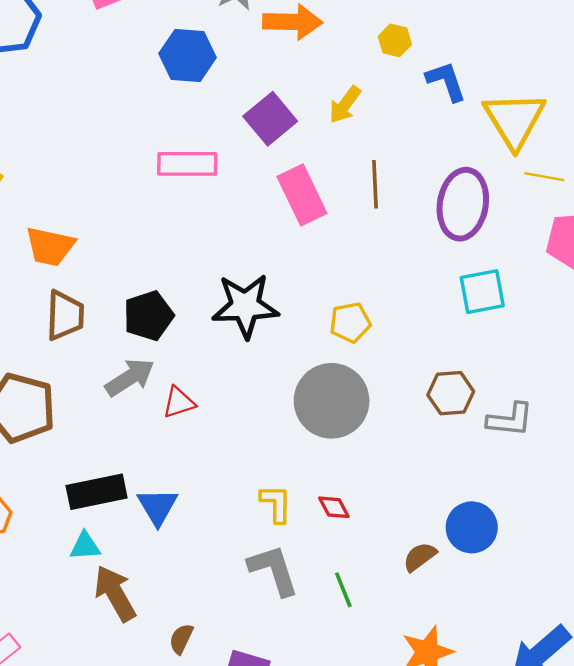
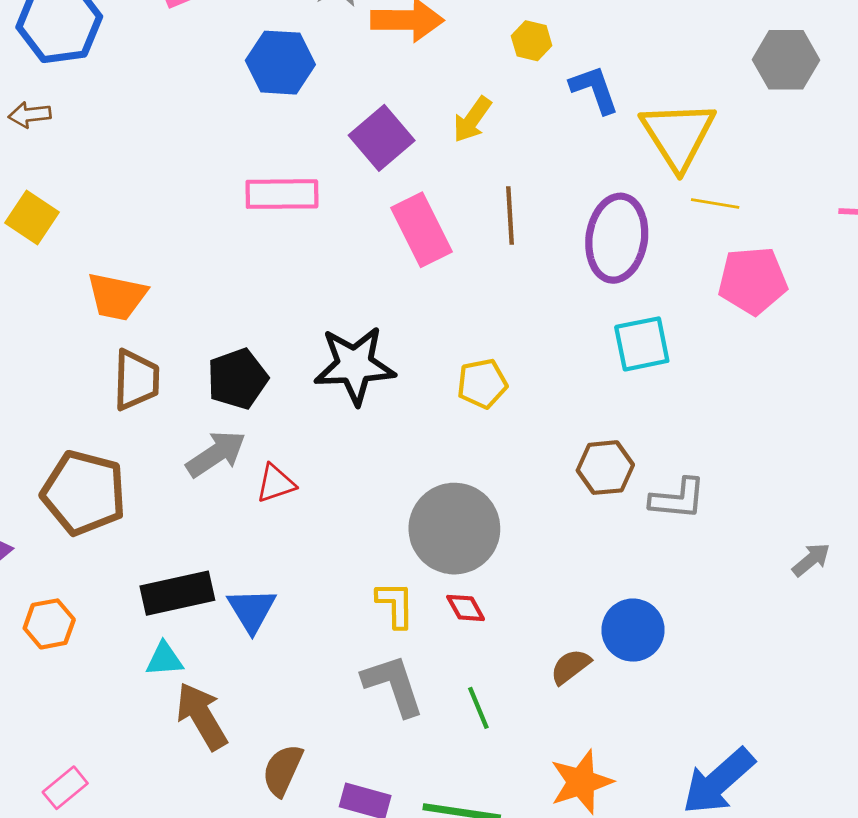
gray circle: (332, 401) -> (454, 529), moved
brown semicircle: (181, 639) -> (283, 770), size x1.4

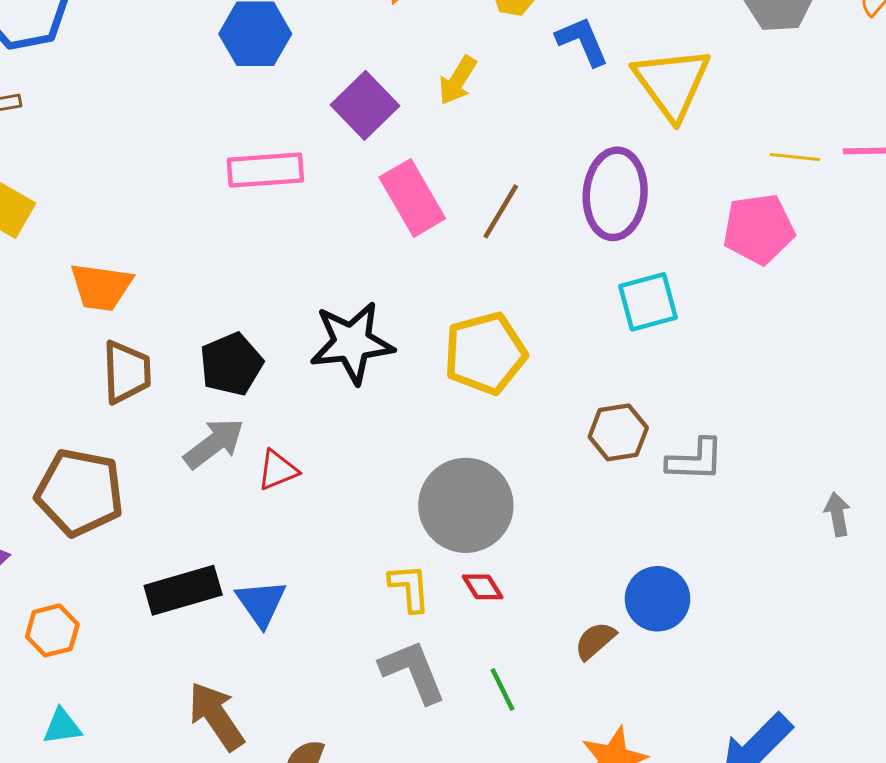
yellow line: (715, 203) -> (795, 157), moved
brown line: (510, 215) -> (501, 211), moved, turned 38
yellow pentagon: (482, 384) -> (485, 353), size x1.6
gray arrow: (811, 560) -> (837, 514), turned -57
cyan triangle: (164, 659) -> (62, 726), moved

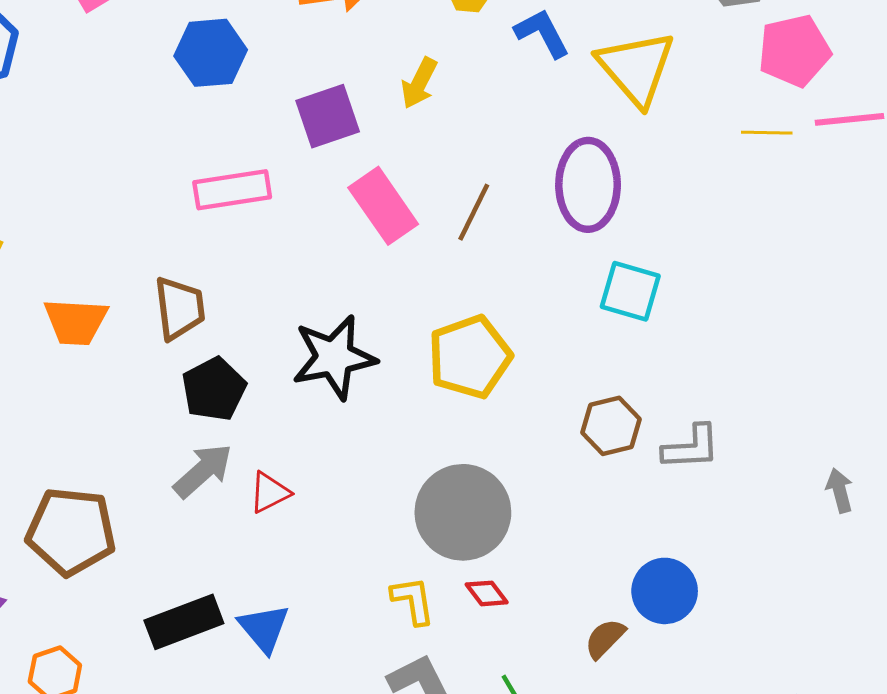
purple square: (365, 105) -> (328, 116), turned 30
pink pentagon: (759, 229) -> (794, 51), moved
cyan square: (648, 302) -> (630, 291), turned 36
brown trapezoid: (127, 372) -> (180, 308), moved

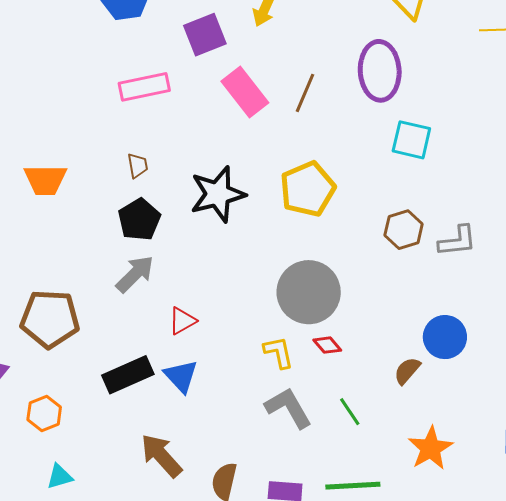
brown trapezoid: (180, 308) -> (138, 166), moved, size x0.6
red triangle: (270, 492) -> (182, 321), moved

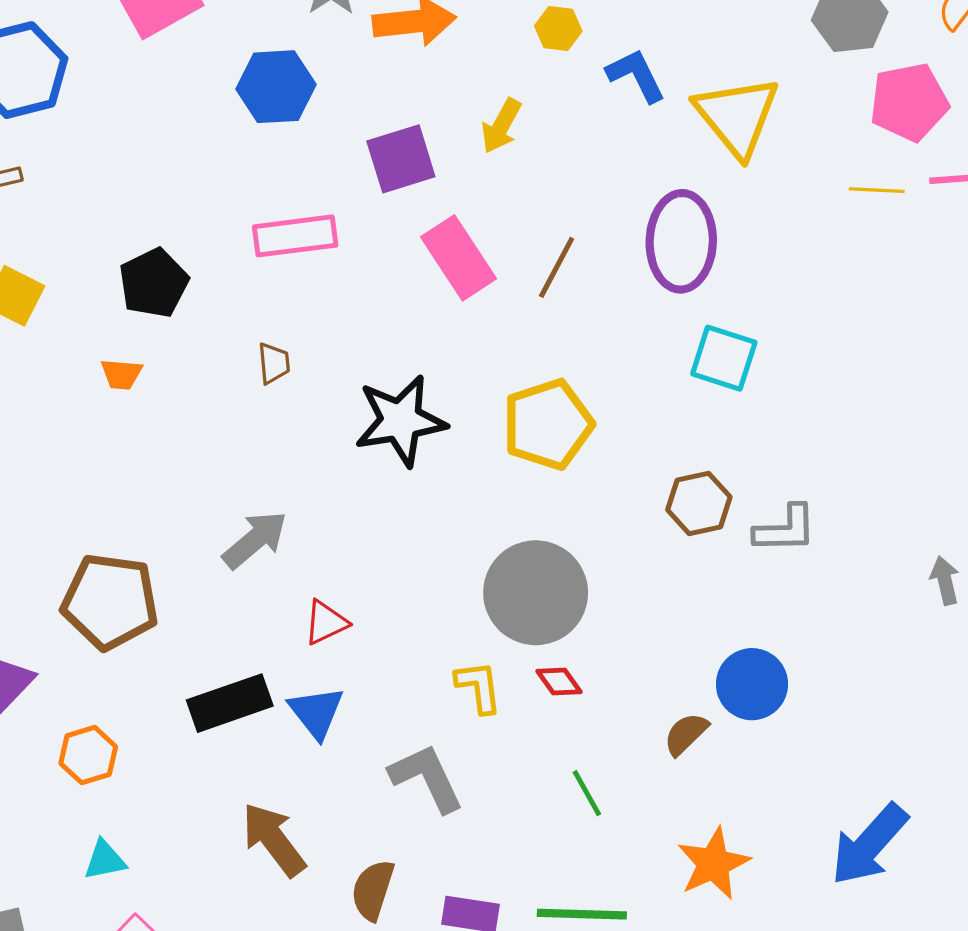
orange trapezoid: (45, 180) -> (121, 374), size x0.6
black pentagon: (139, 220) -> (154, 283), moved
gray L-shape: (288, 408) -> (427, 778), moved

